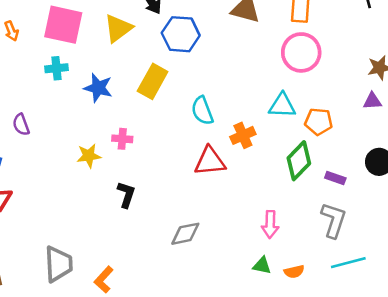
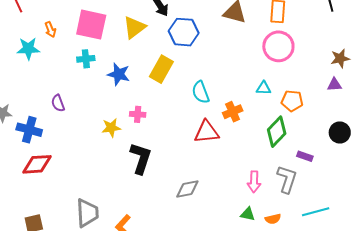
cyan triangle: (282, 106) -> (263, 88), size x0.7
purple rectangle: (335, 178) -> (305, 156), moved
black L-shape: (126, 195) -> (141, 158), size x1.5
gray L-shape: (334, 220) -> (287, 179), moved

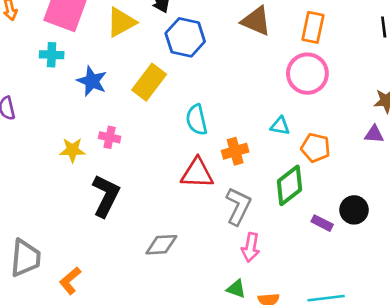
black circle: (340, 133) -> (354, 210), moved
gray L-shape: (287, 179) -> (238, 206), moved

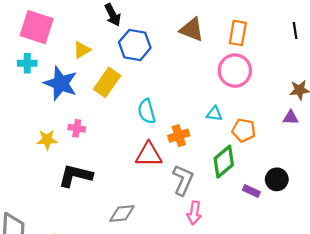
yellow triangle: (121, 22) -> (82, 50), moved, size x0.7
blue star: (92, 81) -> (61, 83), size x1.4
black L-shape: (106, 196) -> (75, 176), turned -100

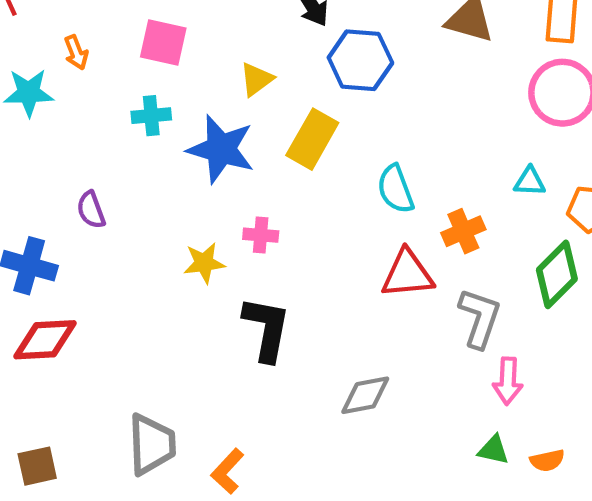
pink square: (37, 27) -> (163, 43), size x0.7
black L-shape: (75, 176) -> (267, 329), turned 92

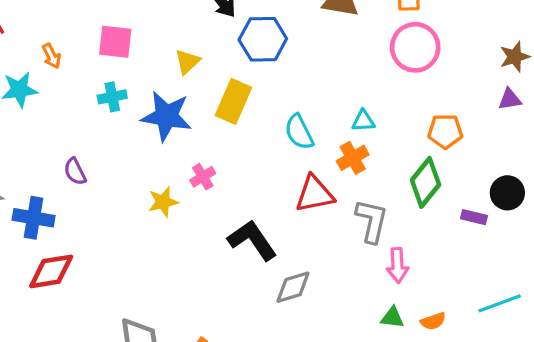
cyan triangle: (530, 182) -> (363, 121), moved
pink cross: (261, 235) -> (203, 177), turned -30
black L-shape: (267, 329) -> (252, 240), moved, turned -39

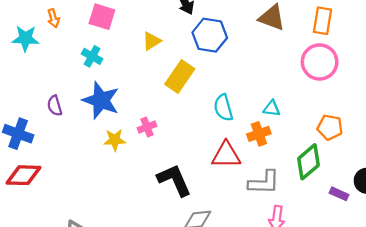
cyan cross: (112, 97) -> (92, 56), turned 30
blue star: (166, 116) -> (101, 100), moved
gray L-shape: (372, 221) -> (264, 182), turned 68

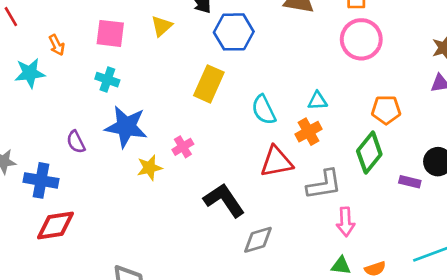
yellow triangle: (152, 41) -> (162, 26), moved

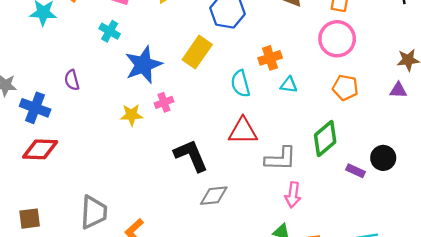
orange pentagon: (386, 110) -> (345, 88), moved
blue star: (126, 127) -> (143, 65), moved, turned 30
orange cross: (308, 132) -> (270, 58), moved

